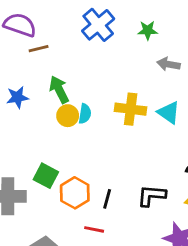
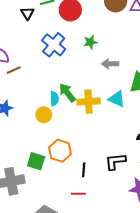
green arrow: (59, 90) -> (67, 93), moved
cyan semicircle: (85, 114) -> (54, 99), moved
orange hexagon: (75, 193) -> (60, 151), moved

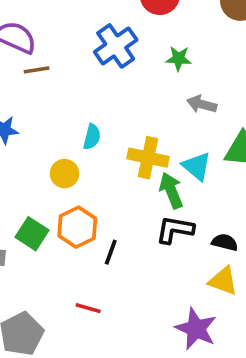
green arrow: (67, 93) -> (171, 190), moved
yellow circle: (44, 115) -> (64, 174), moved
black L-shape: (115, 161) -> (175, 230), moved
black line: (84, 170) -> (111, 252), moved

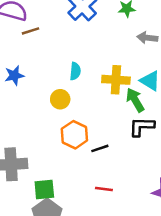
green square: (32, 234) -> (44, 189), moved, turned -30
black line: (111, 252) -> (100, 148), turned 60
red line: (88, 308) -> (104, 189), moved

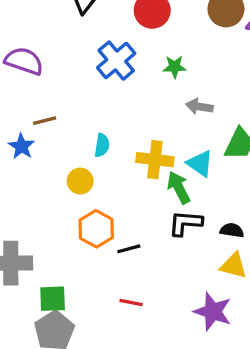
brown line: (30, 31) -> (45, 121), moved
blue star: (14, 75) -> (22, 146), turned -30

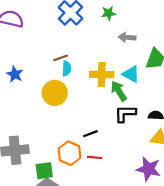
brown line: (45, 121) -> (61, 58), moved
yellow circle: (80, 181) -> (55, 93), size x1.5
orange hexagon: (96, 229) -> (70, 153), moved
red line: (131, 303) -> (95, 157), moved

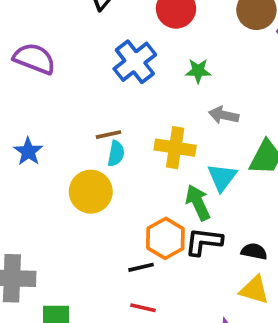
yellow cross: (102, 74) -> (175, 148), moved
cyan triangle: (131, 74) -> (222, 177), turned 30
orange hexagon: (70, 153) -> (165, 238), moved

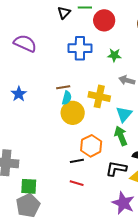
blue cross: (135, 62) -> (80, 48), turned 35
yellow circle: (91, 192) -> (73, 113), moved
green arrow: (198, 203) -> (121, 136), moved
black L-shape: (204, 242) -> (116, 169), moved

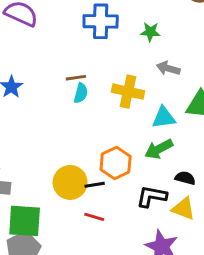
yellow circle: (73, 113) -> (70, 182), moved
cyan triangle: (124, 114) -> (164, 118), turned 42
green arrow: (121, 136) -> (159, 149), turned -96
green square: (29, 186) -> (25, 221), size x1.4

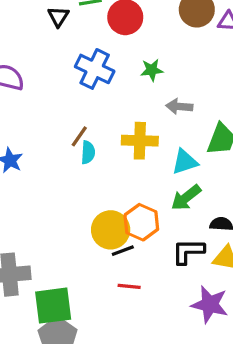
blue cross: (101, 21) -> (95, 69), turned 36
brown line: (76, 78) -> (79, 136), turned -36
yellow circle: (70, 182) -> (111, 230), moved

